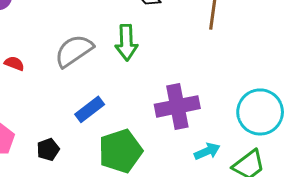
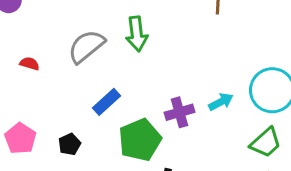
purple cross: (177, 106) -> (179, 112), moved, size x0.7
cyan arrow: (207, 151) -> (221, 102), moved

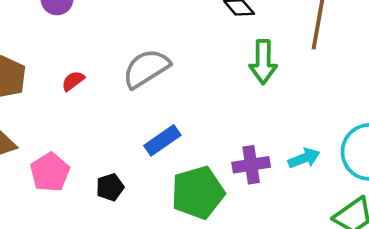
green arrow: (137, 34) -> (263, 62), moved
red semicircle: (30, 64) -> (73, 81), turned -60

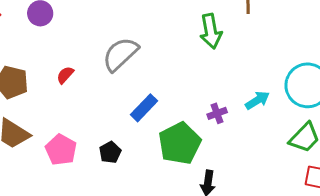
purple cross: (251, 165) -> (217, 113), size x0.7

